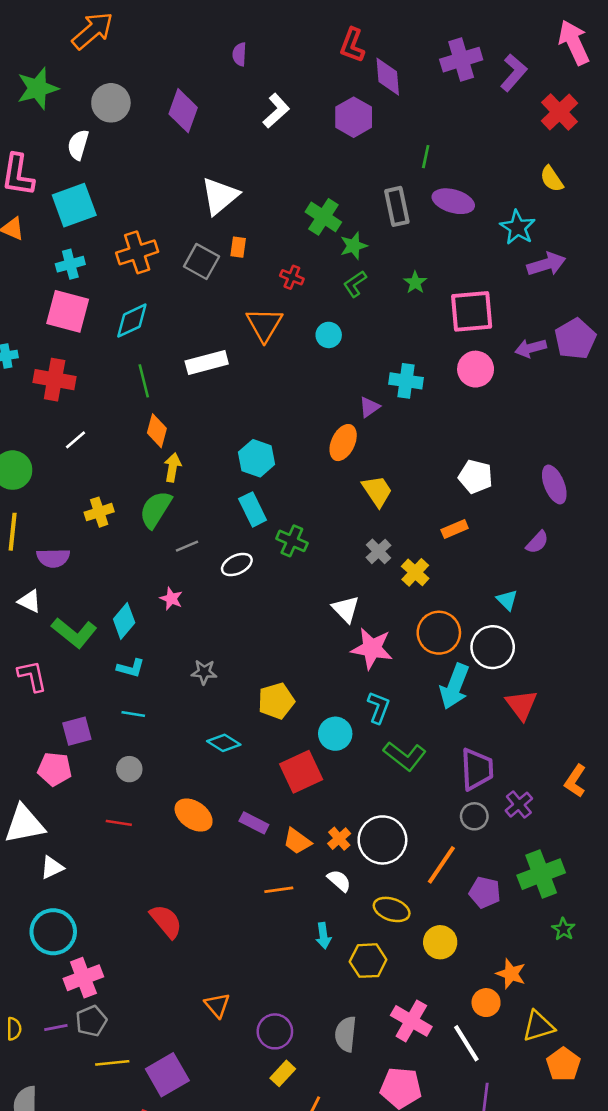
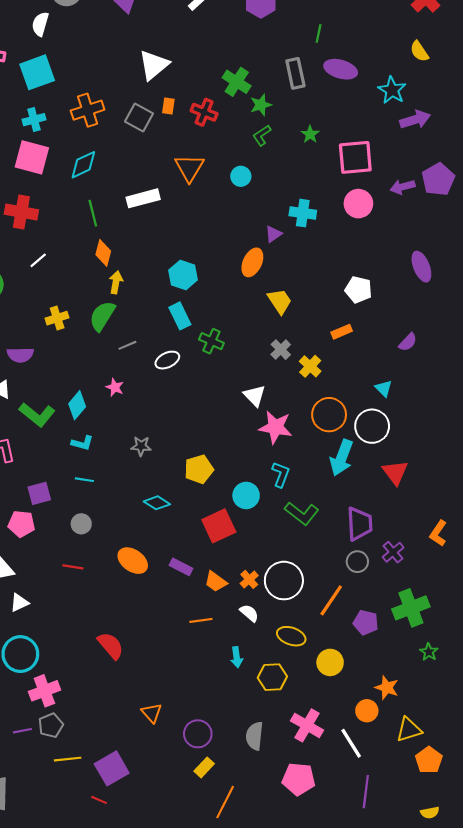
red cross: (292, 277) -> (204, 112), moved, size x1.4
purple ellipse: (554, 484) -> (421, 267), moved

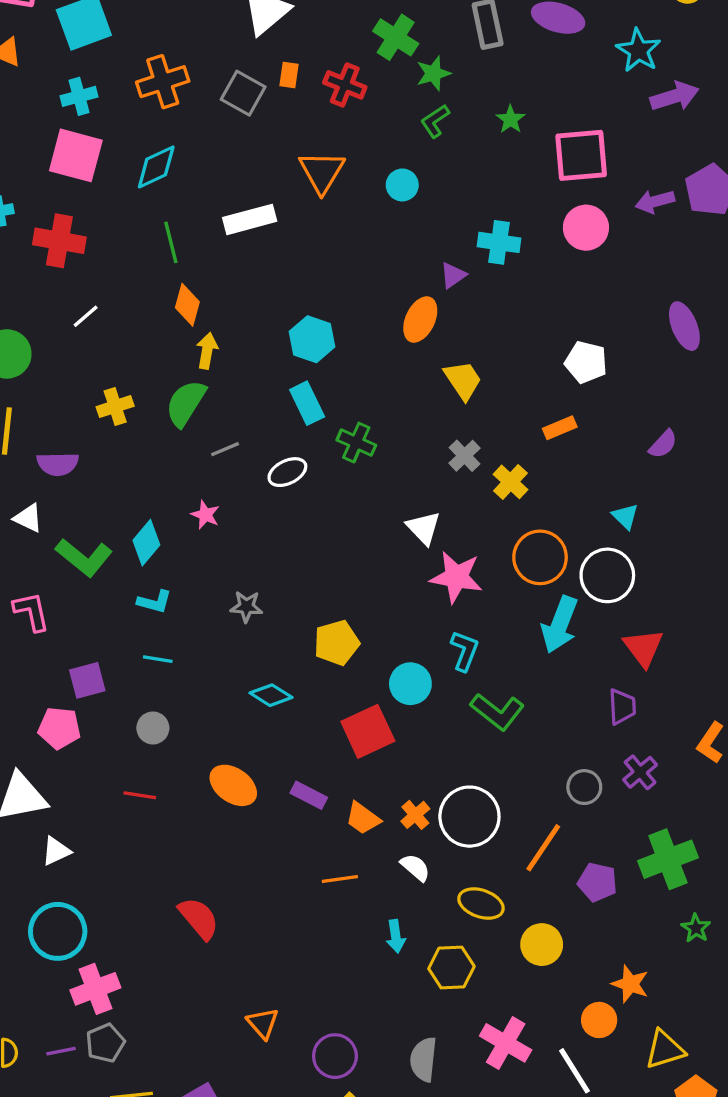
purple trapezoid: (359, 524) -> (622, 707), moved, size x0.7

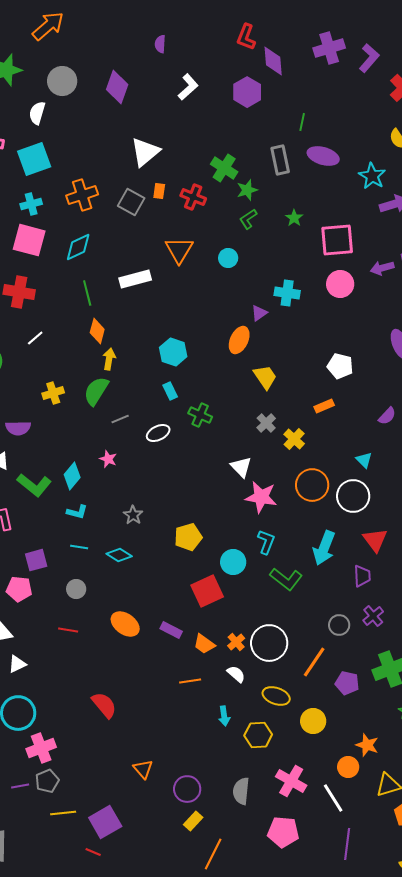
cyan rectangle: (307, 403) -> (170, 391), size x0.7
gray star: (246, 607) -> (133, 515), turned 30
cyan arrow: (560, 625) -> (324, 548), moved
cyan diamond: (271, 695) -> (119, 555), moved

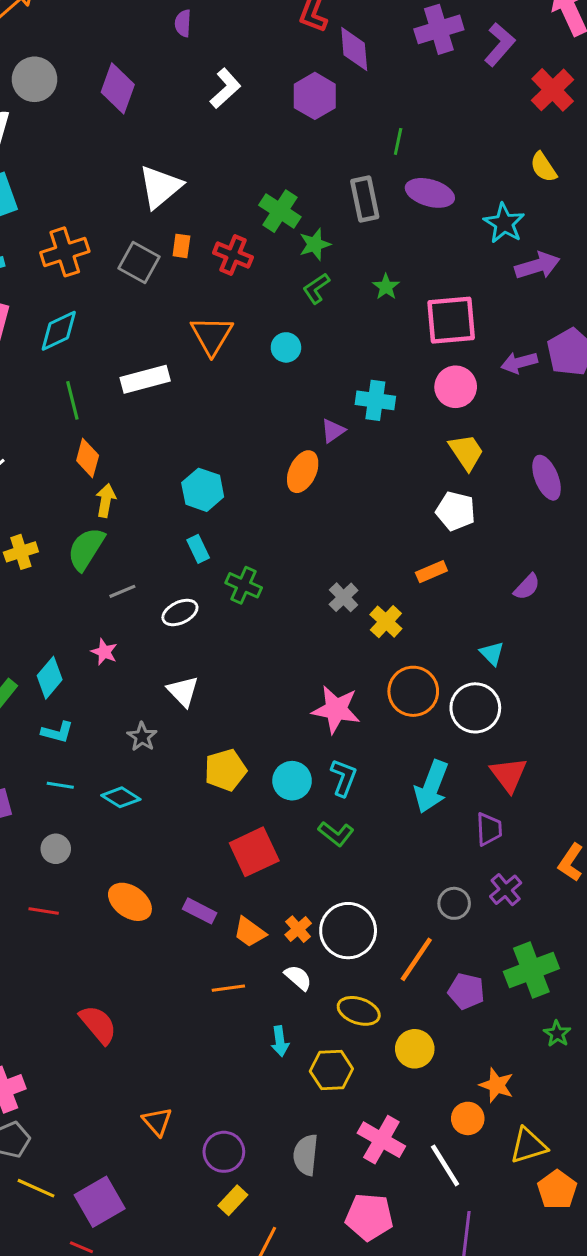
yellow trapezoid: (265, 377) -> (466, 452), moved
white triangle: (241, 467) -> (183, 691), moved
cyan circle: (233, 562) -> (292, 781), moved
green L-shape: (286, 579) -> (336, 834), moved, size x0.7
yellow line: (63, 813) -> (36, 1188), turned 30

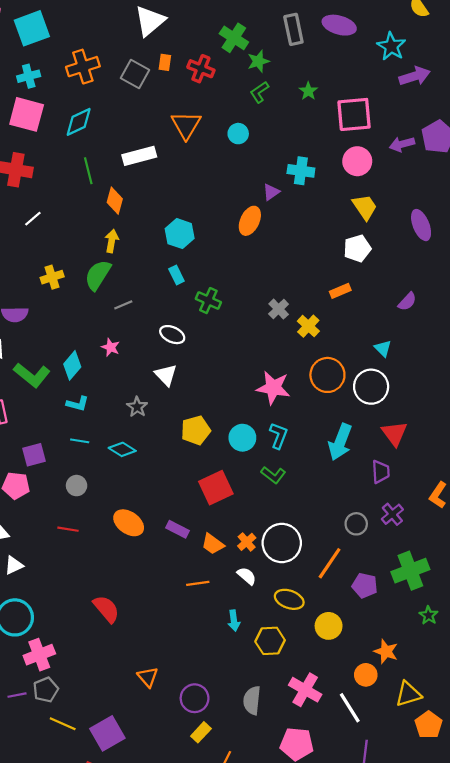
orange diamond: (88, 458) -> (115, 201), moved
white pentagon: (456, 511) -> (357, 248), turned -30
white ellipse: (180, 613) -> (172, 335), moved, turned 50

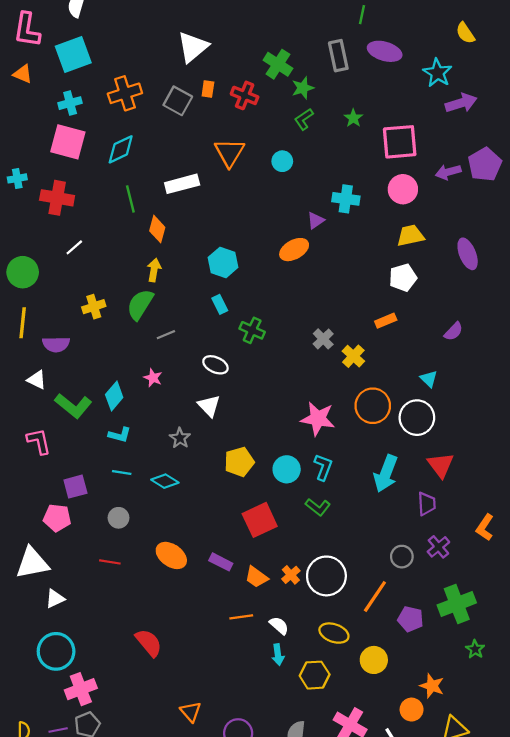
yellow trapezoid: (365, 207) -> (410, 236), turned -68
orange ellipse: (250, 221) -> (294, 250), turned 36
white semicircle: (247, 576) -> (279, 626), moved

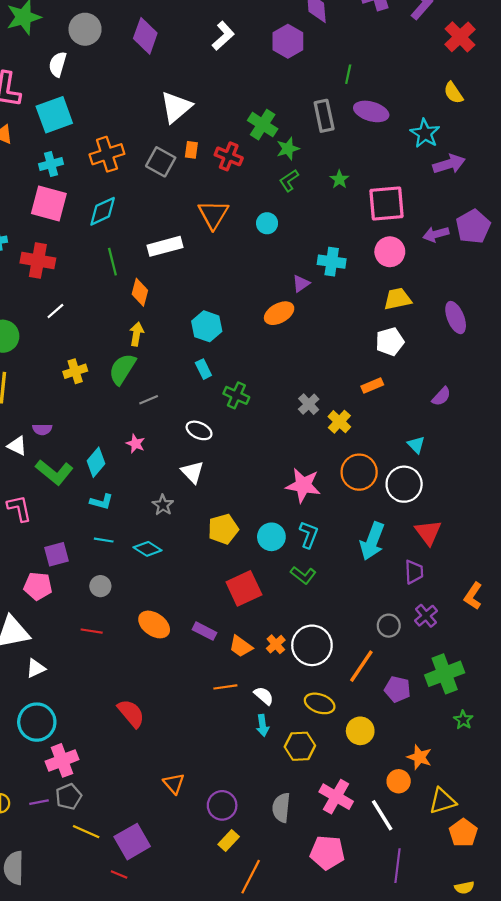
purple semicircle: (56, 344) -> (42, 429), moved, size x0.7

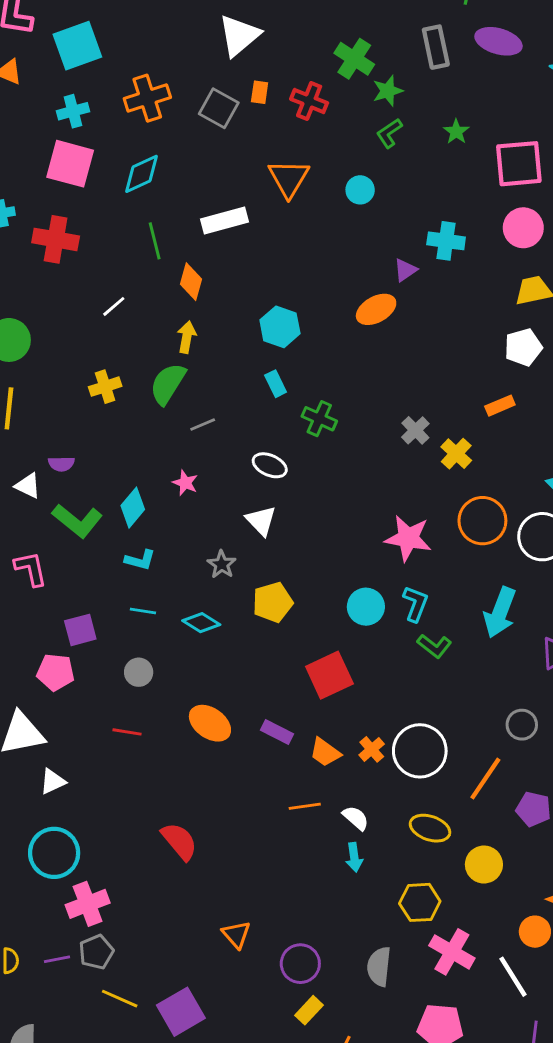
white line: (55, 311) -> (114, 306), moved
yellow pentagon: (223, 529) -> (273, 602), moved
green L-shape: (303, 575) -> (434, 646), moved
yellow hexagon: (300, 746) -> (420, 902), moved

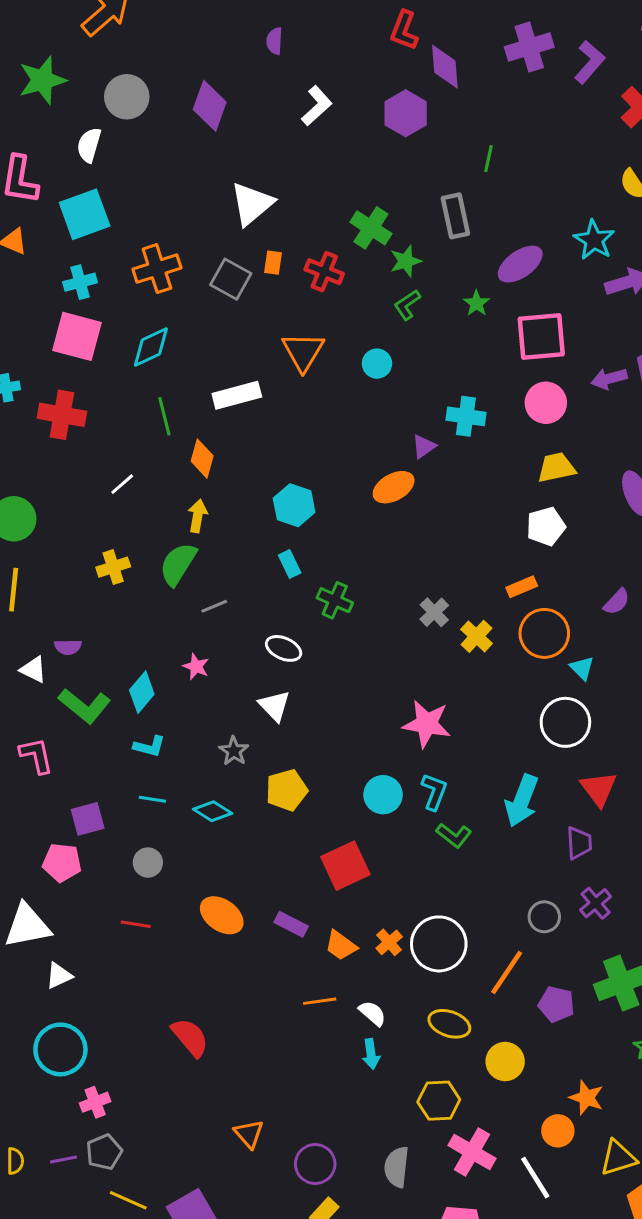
purple ellipse: (498, 41) -> (520, 264), moved, turned -51
orange circle: (482, 521) -> (544, 633), moved
pink cross: (88, 904) -> (95, 1102), size x0.7

